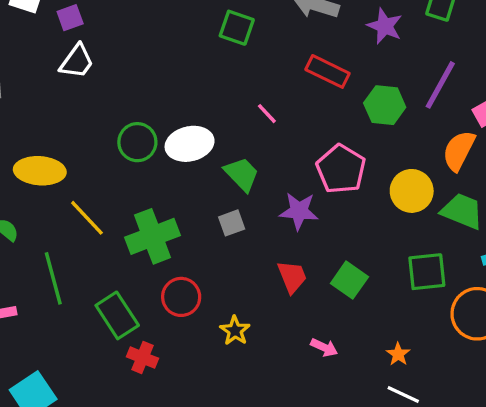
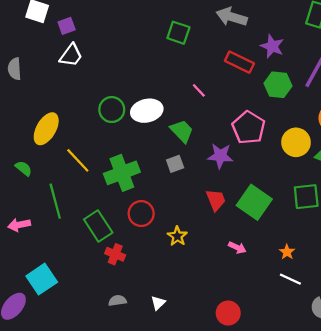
purple star: (385, 26) -> (272, 46), moved
yellow ellipse: (40, 171) -> (46, 129), turned -64
green square: (349, 280) -> (254, 202), size x1.4

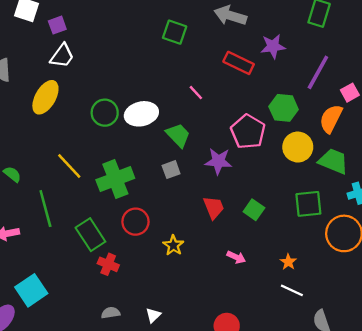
purple star: (272, 46) -> (273, 46), turned -30
green hexagon: (278, 85) -> (284, 108), moved
yellow ellipse: (46, 129) -> (45, 97), moved
green square: (254, 202) -> (254, 210), size x0.6

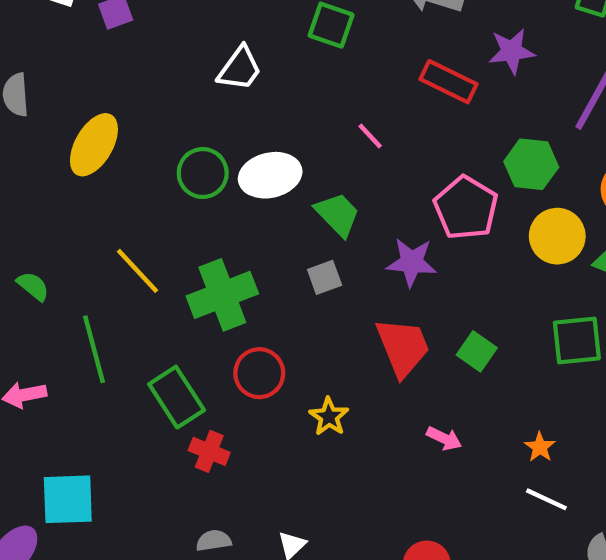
white trapezoid: (62, 56) -> (240, 69), moved
red trapezoid: (214, 207) -> (403, 347), size x1.4
cyan square: (31, 290) -> (68, 499), turned 32

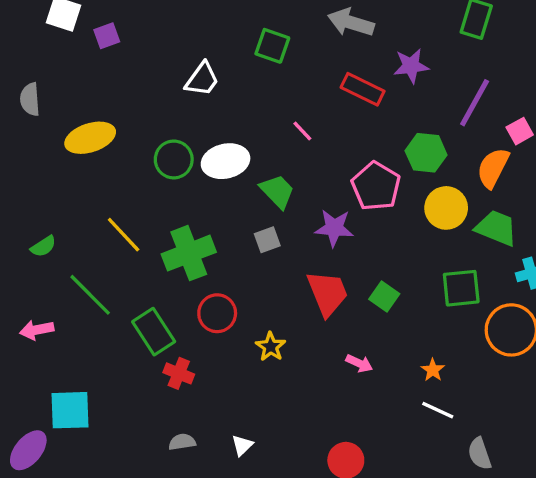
yellow ellipse: (94, 145) -> (90, 138), turned 42
green semicircle: (33, 286) -> (43, 246), turned 108
green line: (94, 349) -> (90, 295), turned -30

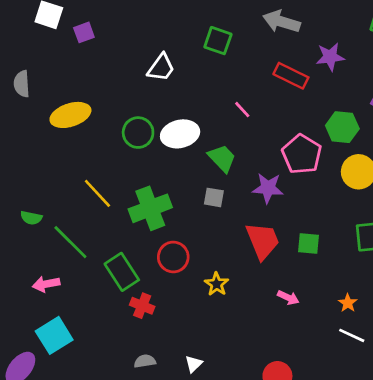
gray square: (267, 240) -> (214, 197), turned 30
green semicircle: (43, 246) -> (31, 218), moved, turned 45
green square: (384, 297) -> (309, 243), turned -30
pink arrow: (37, 330) -> (46, 284), moved
cyan square: (70, 410) -> (54, 335), turned -30

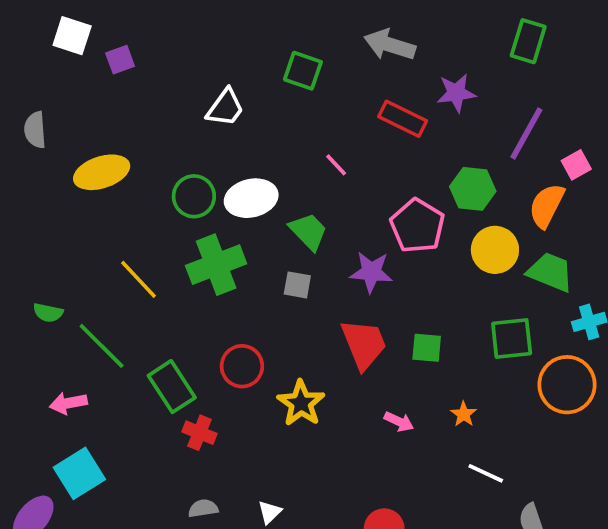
green cross: (150, 208) -> (216, 265), moved
yellow star: (217, 284) -> (301, 403), size x1.4
orange star: (348, 303) -> (464, 414), moved

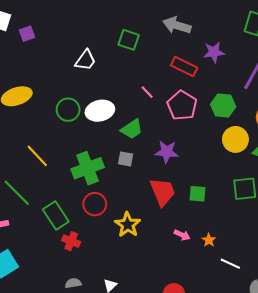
pink pentagon: (417, 226) -> (182, 106), moved
green trapezoid: (308, 231) -> (132, 129), turned 100
green cross: (216, 265) -> (88, 168), moved
orange star: (464, 414) -> (209, 240), moved

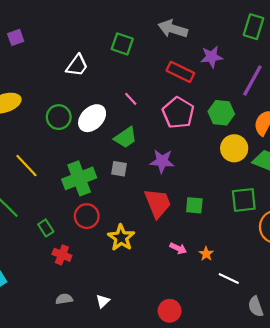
pink line: (147, 92) -> (131, 99), moved
white ellipse: (100, 111) -> (92, 118), turned -32
green rectangle: (56, 215) -> (46, 228), size x0.6

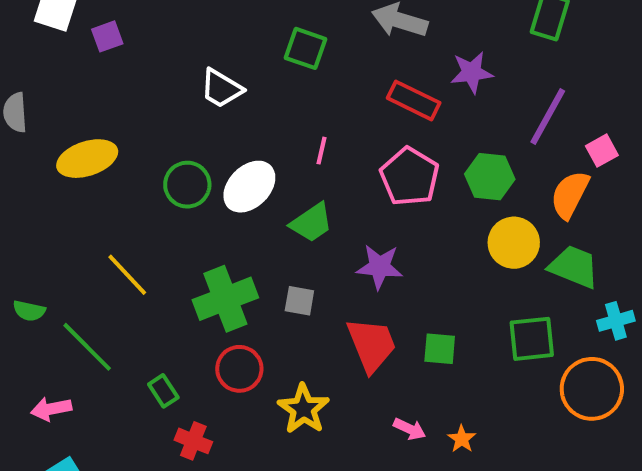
white trapezoid: (77, 65) -> (221, 88), turned 85
pink line: (131, 99) -> (321, 151), turned 56
gray square: (119, 169) -> (299, 301), moved

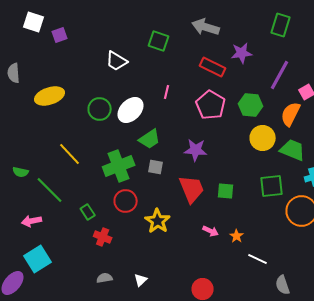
green trapezoid: (311, 223) -> (150, 139), moved

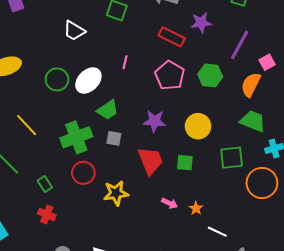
yellow circle: (263, 138) -> (198, 126), moved
yellow star: (158, 221) -> (116, 193), turned 30
red cross: (103, 237) -> (47, 214), moved

